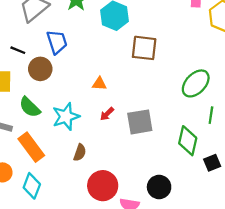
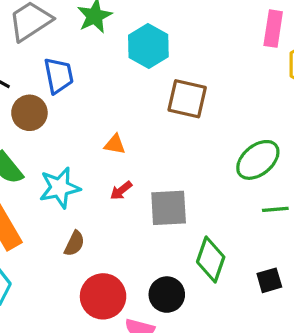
green line: (211, 115) -> (275, 209), turned 70
green diamond: (188, 141) -> (211, 260), moved
black circle: (159, 187) -> (167, 295), moved

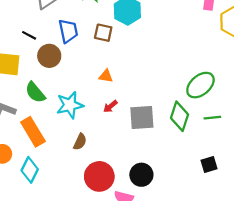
brown square: (187, 99) -> (103, 33), moved, size x0.7
green diamond: (211, 260) -> (179, 116), moved

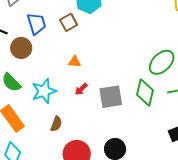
brown square: (103, 33) -> (69, 22), turned -36

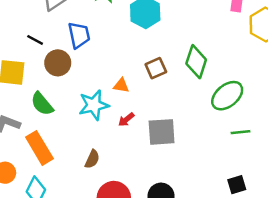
brown square: (69, 22) -> (156, 68), moved
cyan star: (44, 91) -> (94, 105), moved
green diamond: (145, 92) -> (196, 62), moved

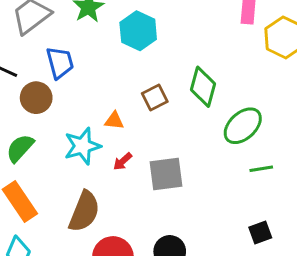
green semicircle: (42, 104) -> (20, 148), turned 85
brown semicircle: (92, 159) -> (84, 211), size x1.8

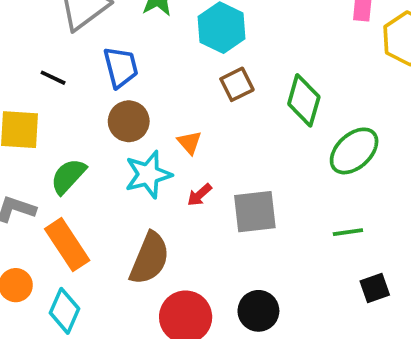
brown square: (155, 97) -> (237, 84), moved
brown circle: (36, 98) -> (129, 121), moved
orange triangle: (114, 121) -> (189, 142), turned 42
green line: (261, 169) -> (348, 232), moved

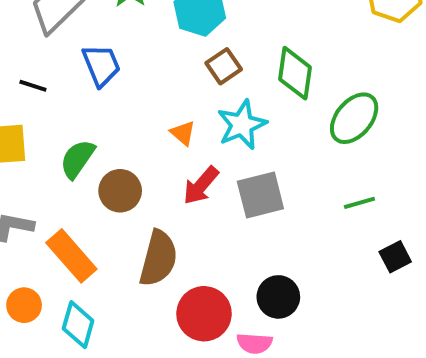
brown circle: (129, 121) -> (120, 191), moved
cyan star: (148, 175) -> (242, 125), moved
green semicircle: (68, 176) -> (77, 159), moved
red arrow: (199, 195) -> (201, 186), size x1.5

